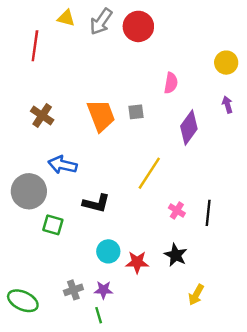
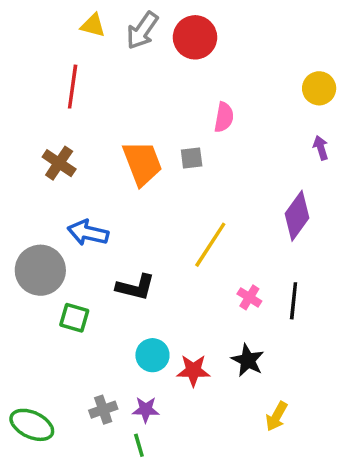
red line: (35, 46) -> (73, 87), moved
pink semicircle: (171, 83) -> (224, 117), moved
purple diamond: (189, 128) -> (297, 216), moved

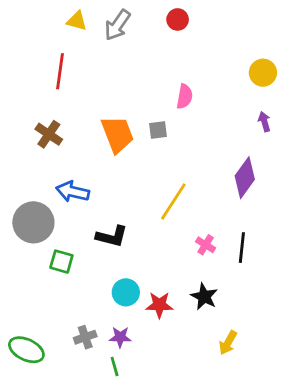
red circle: (195, 37) -> (178, 19), moved, size x0.6

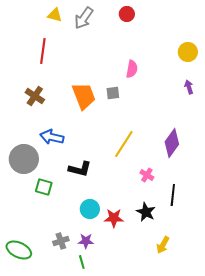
purple diamond: (245, 178) -> (172, 143), moved
black line: (242, 248) -> (173, 195), moved

